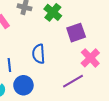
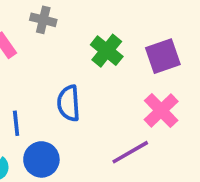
green cross: (53, 12) -> (107, 51), moved
purple square: (76, 33) -> (163, 56), moved

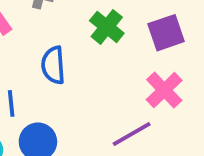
blue semicircle: (69, 103) -> (53, 65), moved

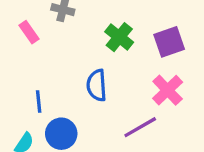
blue semicircle: (53, 65) -> (97, 85), moved

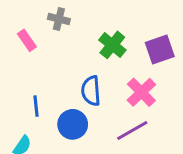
pink cross: (168, 90) -> (141, 92), moved
blue circle: (61, 134) -> (73, 124), moved

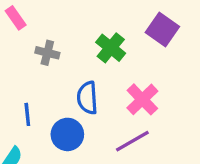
gray cross: (59, 19) -> (47, 53), moved
pink rectangle: (27, 40) -> (16, 18), moved
purple square: (160, 50) -> (162, 29), moved, turned -36

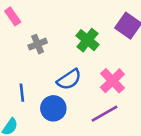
gray cross: (47, 53) -> (38, 44), turned -36
blue semicircle: (87, 98) -> (69, 79), turned -120

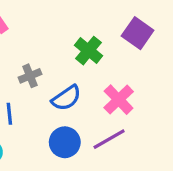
gray cross: (38, 44) -> (30, 76), moved
blue circle: (53, 108) -> (65, 142), moved

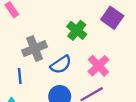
gray cross: (30, 76) -> (35, 49), size x1.5

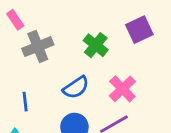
purple square: (112, 18) -> (139, 30), turned 30
gray cross: (35, 49) -> (38, 47), moved

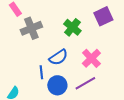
blue line: (25, 102) -> (41, 72), moved

